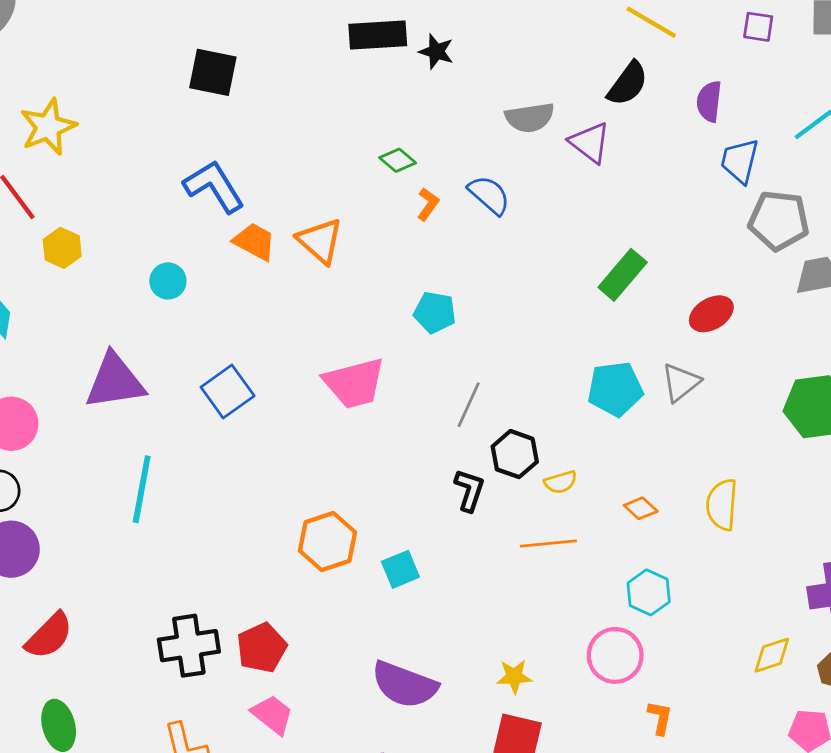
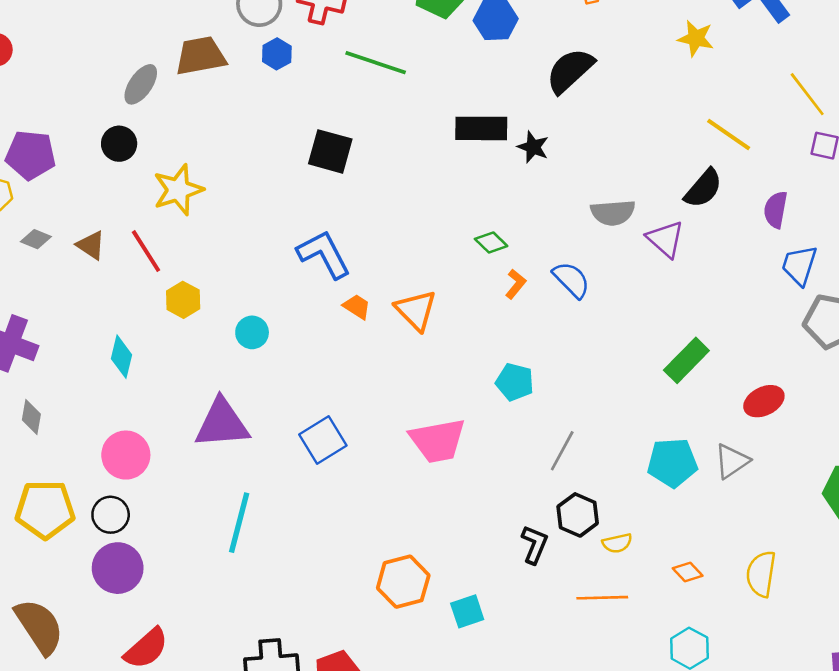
orange trapezoid: (254, 242) -> (357, 307), size x0.7
cyan circle: (168, 281) -> (252, 332), moved
gray line: (469, 405) -> (562, 451), moved

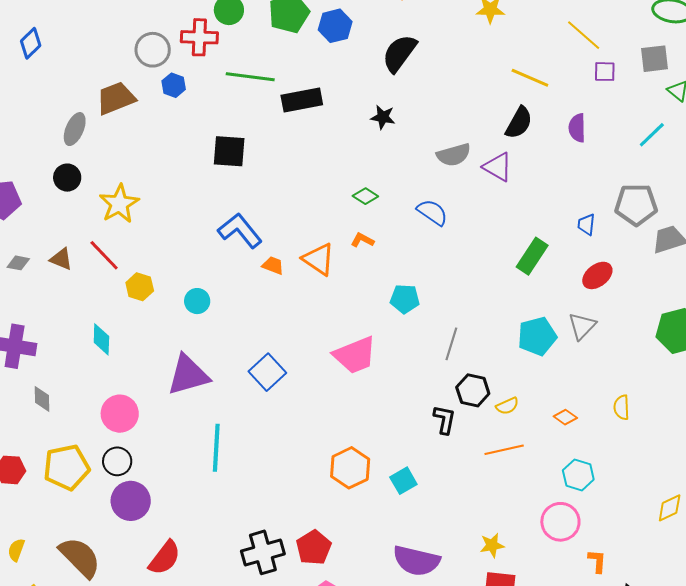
black rectangle: (481, 128) -> (302, 100), moved
blue trapezoid: (799, 265) -> (586, 224), moved, size x0.7
orange L-shape: (516, 284) -> (362, 240), moved, turned -90
yellow semicircle: (761, 574) -> (622, 407), size x0.7

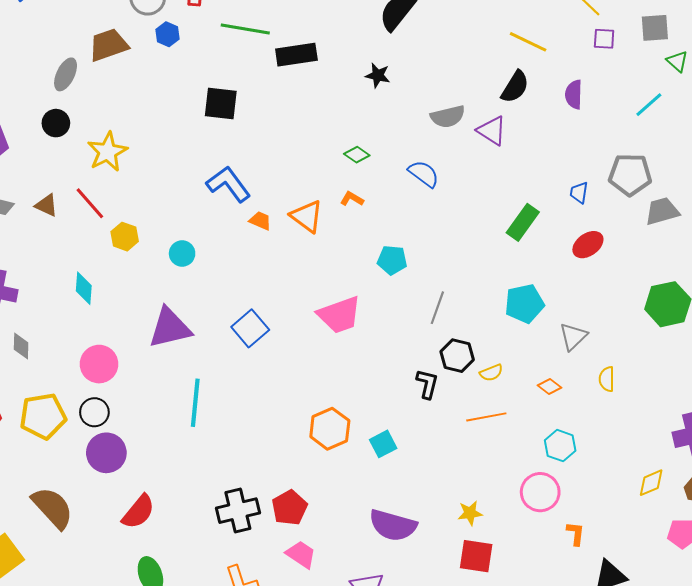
gray triangle: (582, 326) -> (573, 336), moved

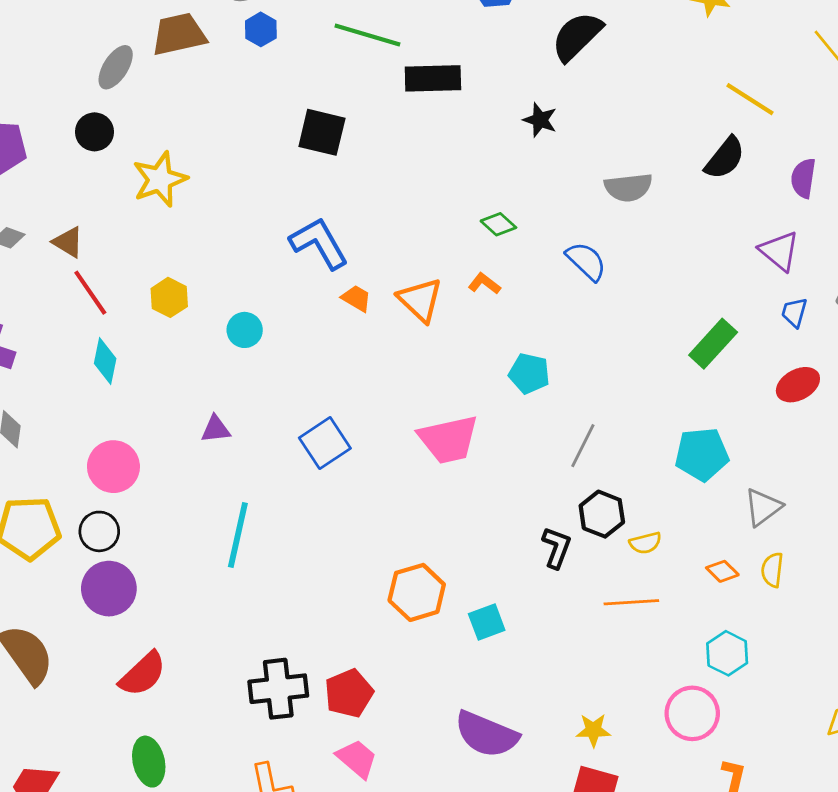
purple triangle: (492, 131) -> (779, 251), moved
red line: (90, 203) -> (90, 293), moved
purple triangle: (170, 328) -> (216, 429), size x0.5
yellow semicircle: (607, 379) -> (772, 570), moved

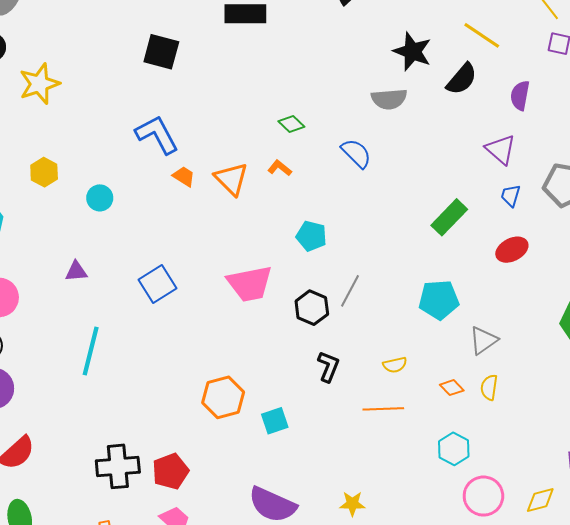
black star: (540, 120) -> (412, 51), moved, size x1.5
black hexagon: (602, 514) -> (312, 308), moved
pink circle: (692, 713) -> (483, 496), moved

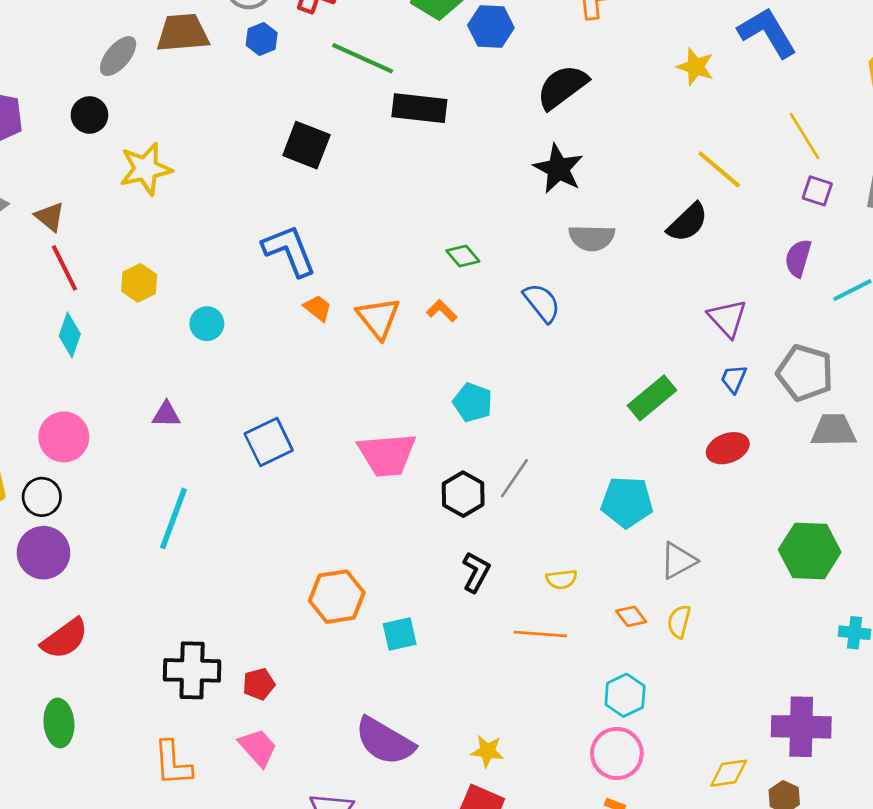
black star: (412, 51) -> (558, 169), moved
purple semicircle: (520, 95) -> (798, 258), moved
red pentagon: (170, 471) -> (259, 684), size x0.7
pink circle: (483, 496) -> (617, 753), moved

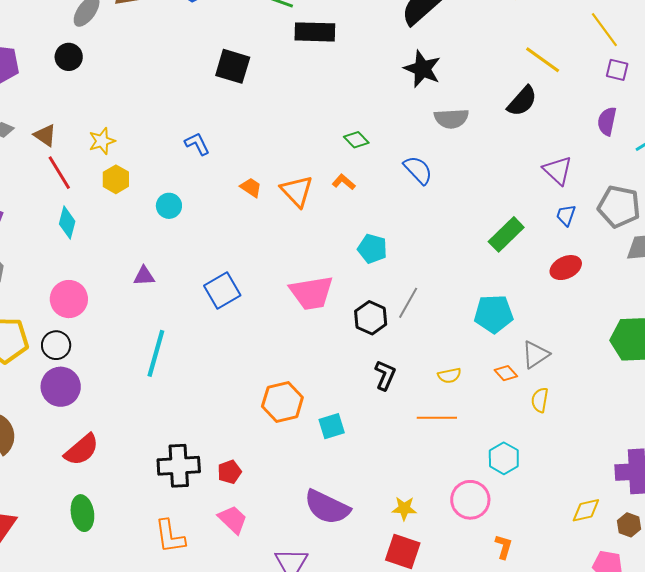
yellow star: (146, 169) -> (102, 141), moved, size x0.7
blue L-shape: (289, 251) -> (197, 144), moved, size x0.6
orange diamond: (631, 616) -> (506, 373), moved
pink circle: (617, 753) -> (470, 500), moved

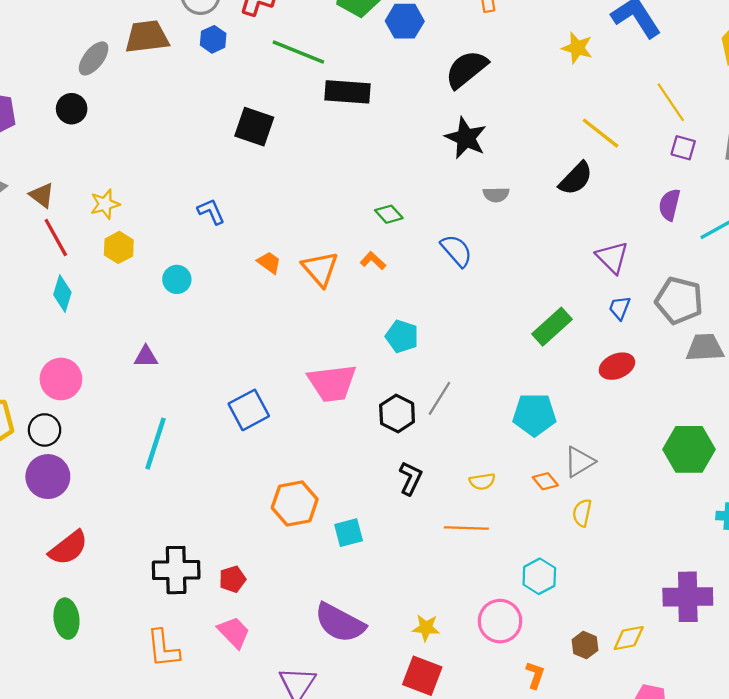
gray semicircle: (451, 118) -> (496, 195), size x0.7
blue square: (222, 291) -> (249, 410), moved
brown hexagon: (629, 525) -> (585, 645), moved

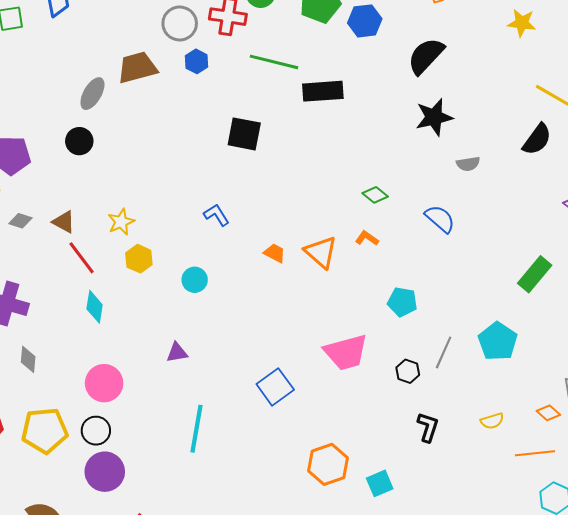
black star: (466, 138) -> (434, 117), turned -30
black hexagon: (397, 413) -> (408, 371), size x0.7
cyan pentagon: (534, 415) -> (498, 341), moved, turned -30
orange line: (466, 528) -> (535, 453), moved

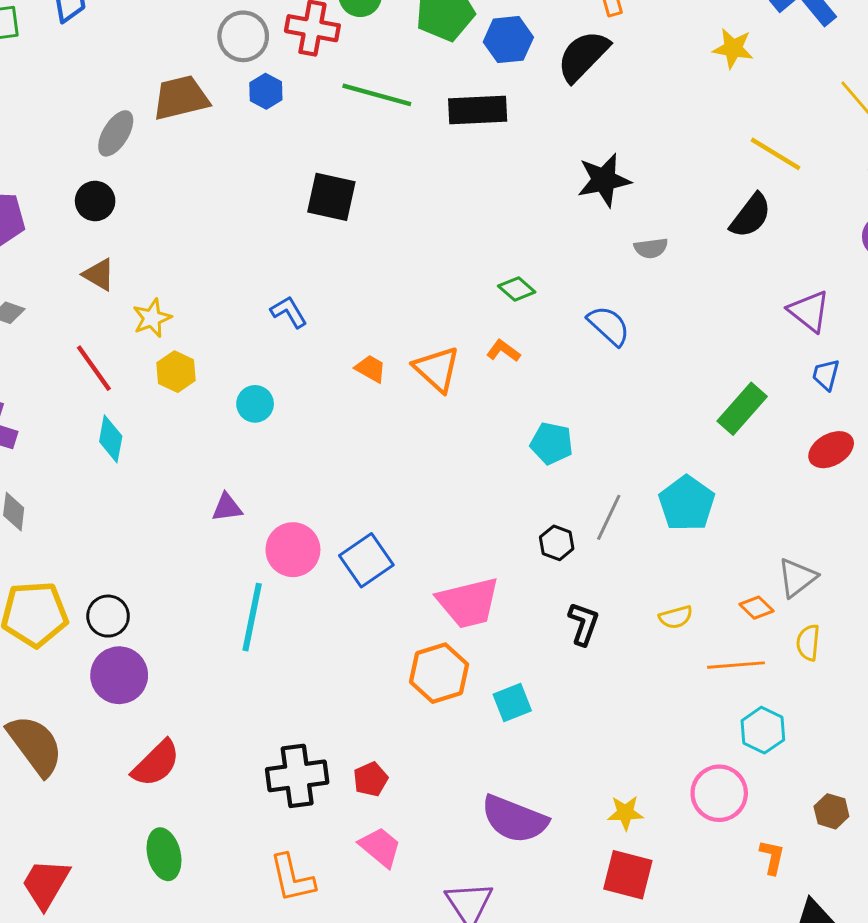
black semicircle: (426, 56) -> (583, 56), moved
black rectangle: (323, 91) -> (478, 110), moved
brown triangle: (64, 222) -> (99, 275), moved
pink trapezoid: (346, 352) -> (468, 603), moved
pink circle: (104, 383) -> (293, 550), moved

